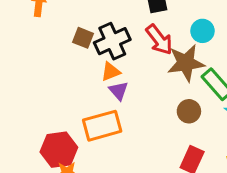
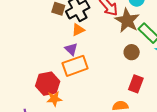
brown star: (186, 63) -> (127, 20), turned -30
purple triangle: (119, 91) -> (71, 49), moved

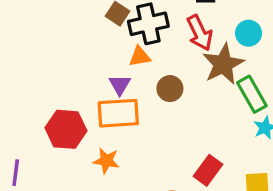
brown circle: (132, 52) -> (170, 89), moved
orange star: (54, 99) -> (106, 161), moved

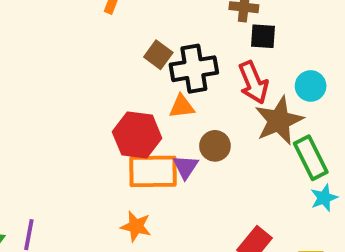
purple triangle: (120, 85) -> (186, 167), moved
red hexagon: (66, 129) -> (137, 135), moved

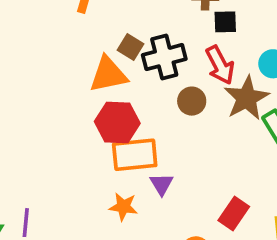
orange triangle: (182, 106) -> (108, 74), moved, size x1.6
brown circle: (215, 146) -> (192, 101), moved
purple triangle: (186, 167) -> (162, 184), moved

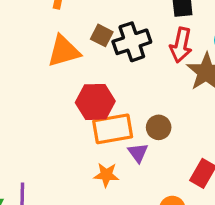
red arrow: (220, 65) -> (181, 45), turned 44
orange triangle: (108, 74) -> (64, 51), moved
brown circle: (192, 101) -> (159, 127), moved

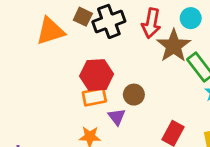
red hexagon: (95, 102) -> (97, 75), moved
orange rectangle: (113, 129) -> (94, 97), size x0.7

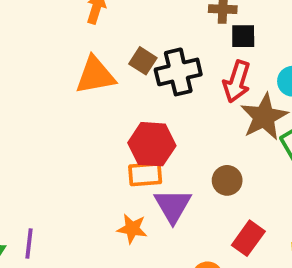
brown circle: (134, 95) -> (227, 180), moved
purple triangle: (117, 117) -> (173, 206), size x1.5

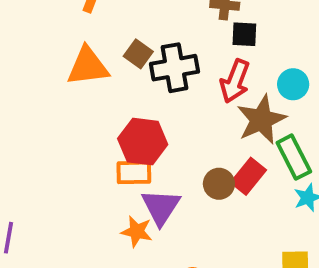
orange star: (132, 229) -> (137, 231), moved
red rectangle: (248, 238) -> (248, 176), moved

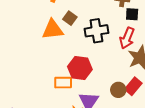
brown square: (138, 54) -> (70, 18), moved
orange rectangle: (134, 172) -> (63, 83), moved

